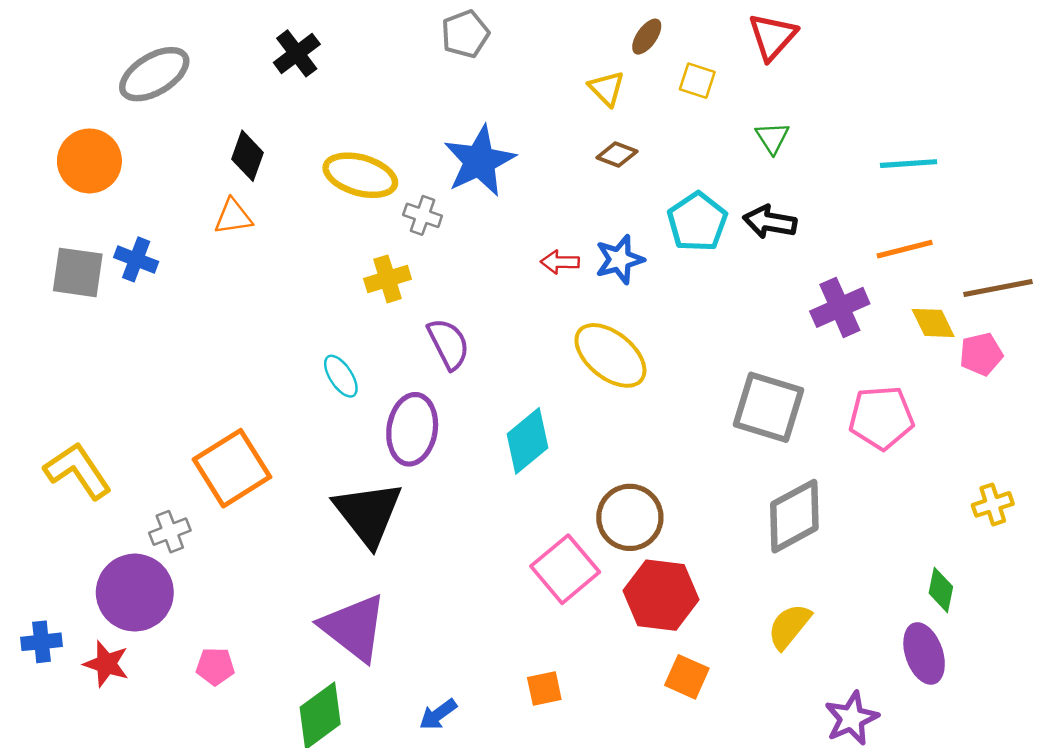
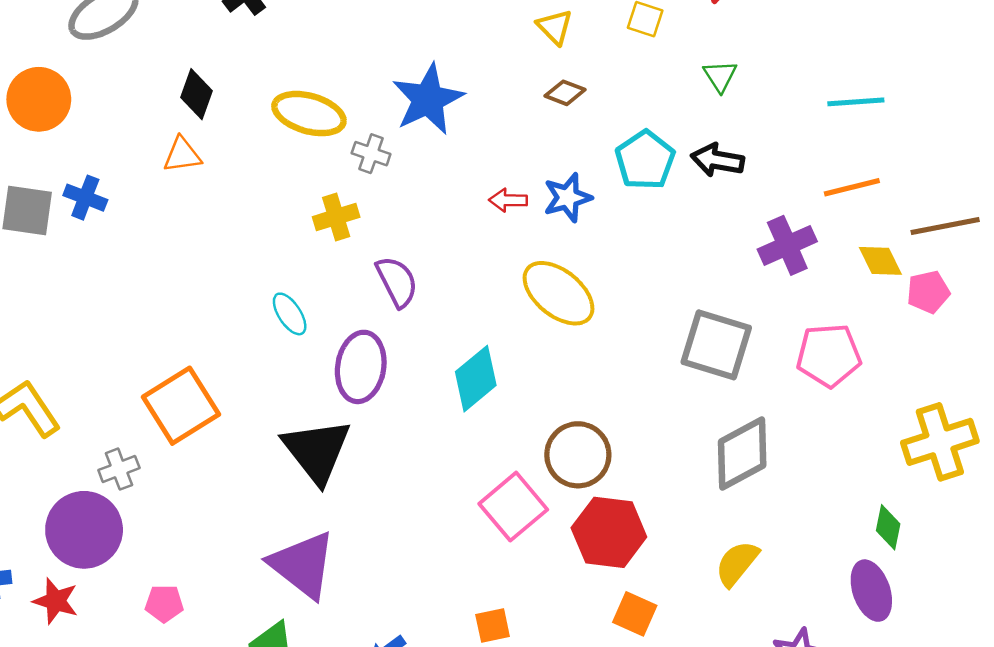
yellow cross: (993, 504) -> (940, 442), size x1.8

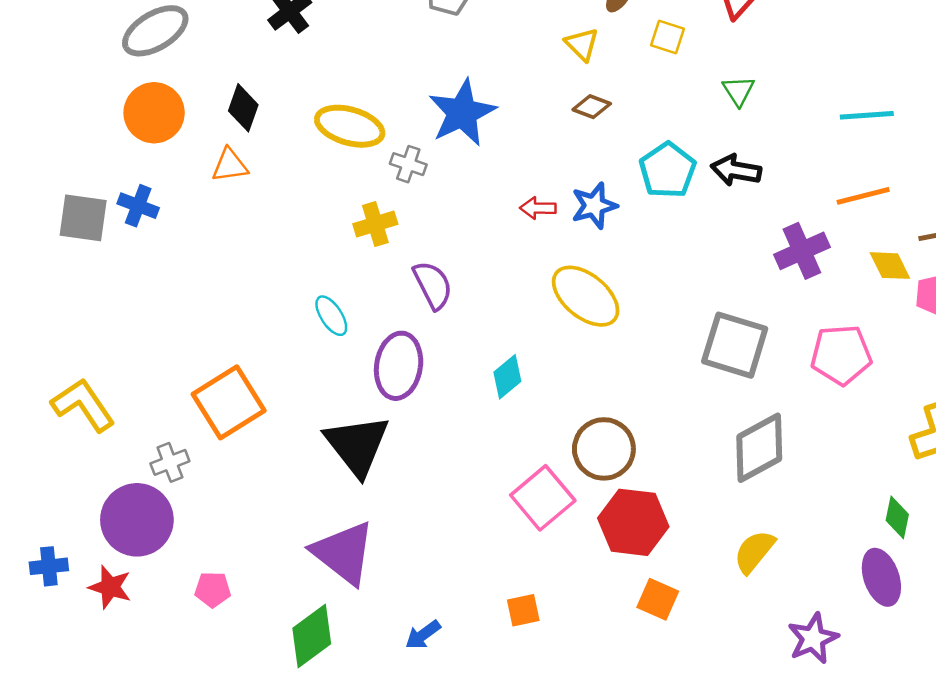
orange circle: (39, 99) -> (154, 113), moved
cyan diamond: (476, 379) -> (507, 377), size x0.7

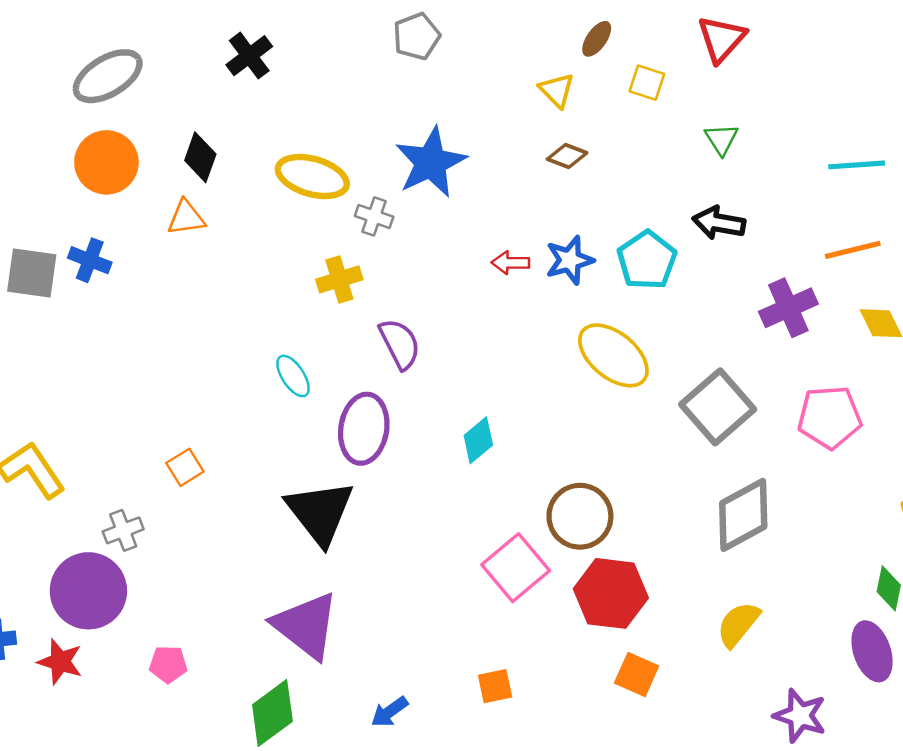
cyan pentagon: (667, 170) -> (647, 260), moved
yellow ellipse: (586, 296) -> (613, 355), moved
gray square: (735, 345) -> (718, 407), turned 32
orange square: (229, 402) -> (185, 467), size x0.5
purple star: (813, 638) -> (800, 716), turned -30

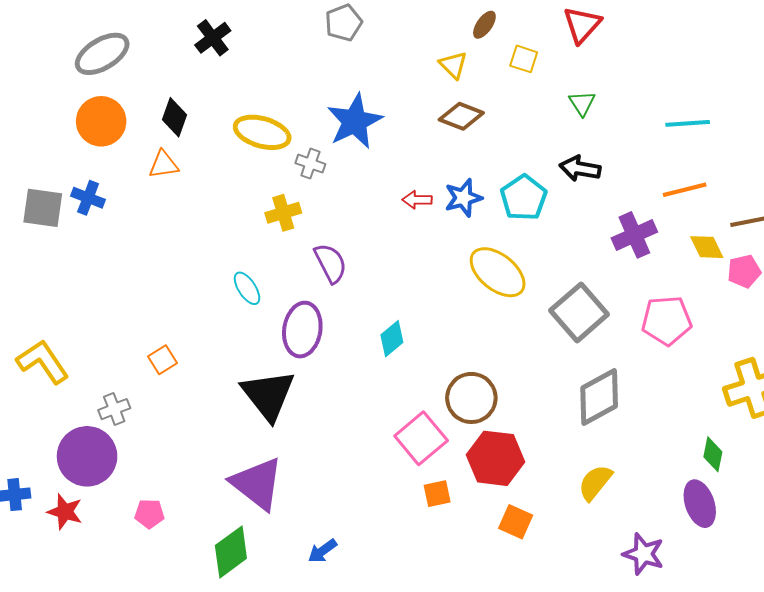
brown diamond: (567, 156) -> (461, 116), size x1.4
orange square: (495, 686) -> (437, 494), moved

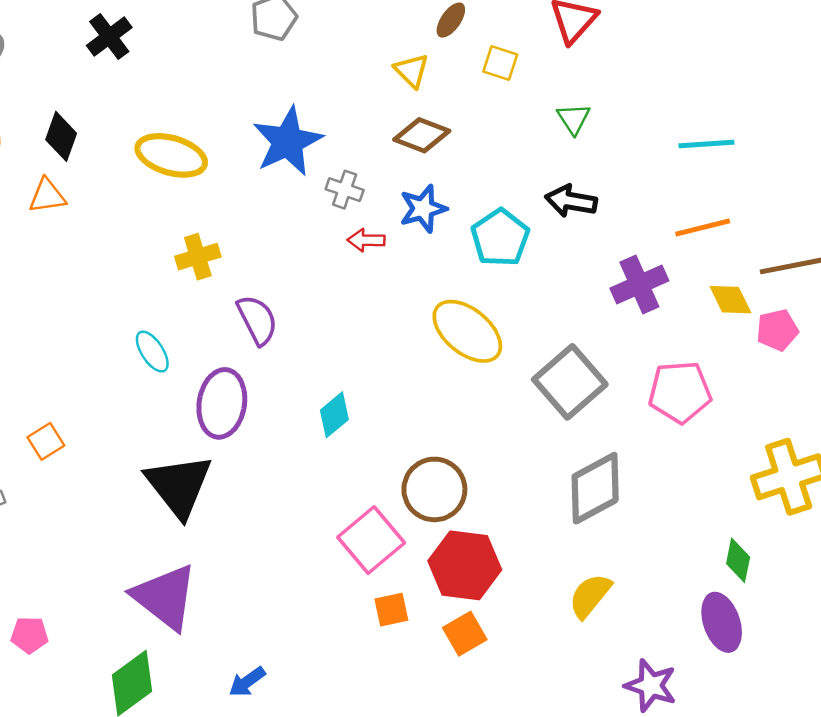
gray cross: (310, 164) -> (345, 190), moved
blue star: (463, 198) -> (423, 209), moved
orange square: (516, 522) -> (465, 634), moved, turned 36

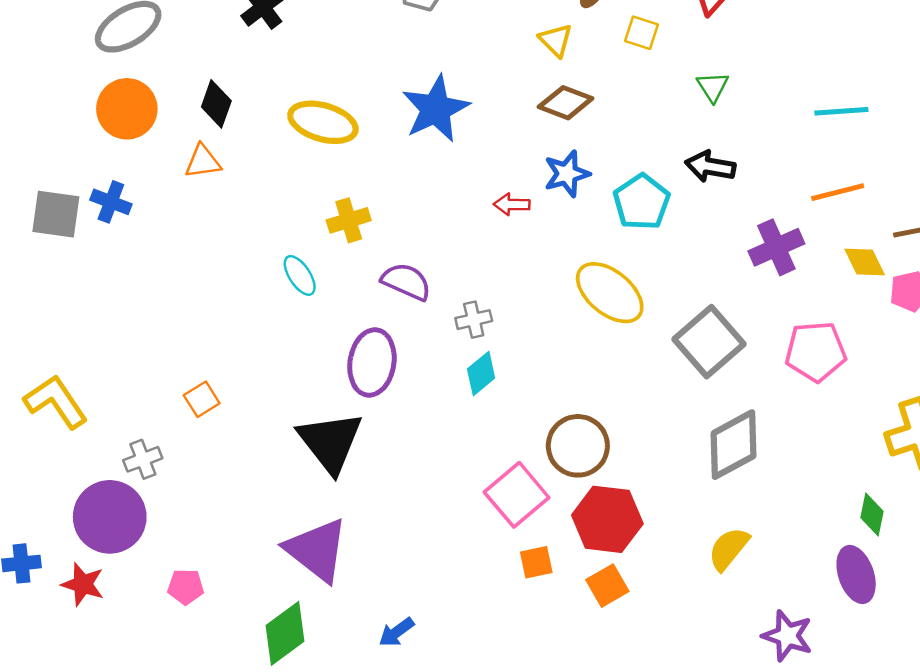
gray cross: (345, 190) -> (474, 320), moved, turned -32
purple semicircle: (257, 320) -> (406, 282), turned -39
cyan ellipse: (152, 352) -> (300, 275), moved

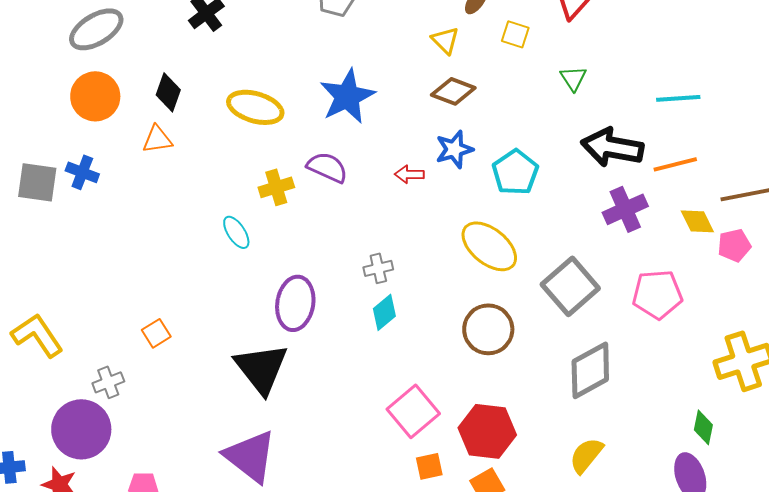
black arrow: (710, 166) -> (612, 147), moved, size x1.5
purple semicircle: (406, 282) -> (327, 167), moved
brown circle: (578, 446) -> (488, 329), moved

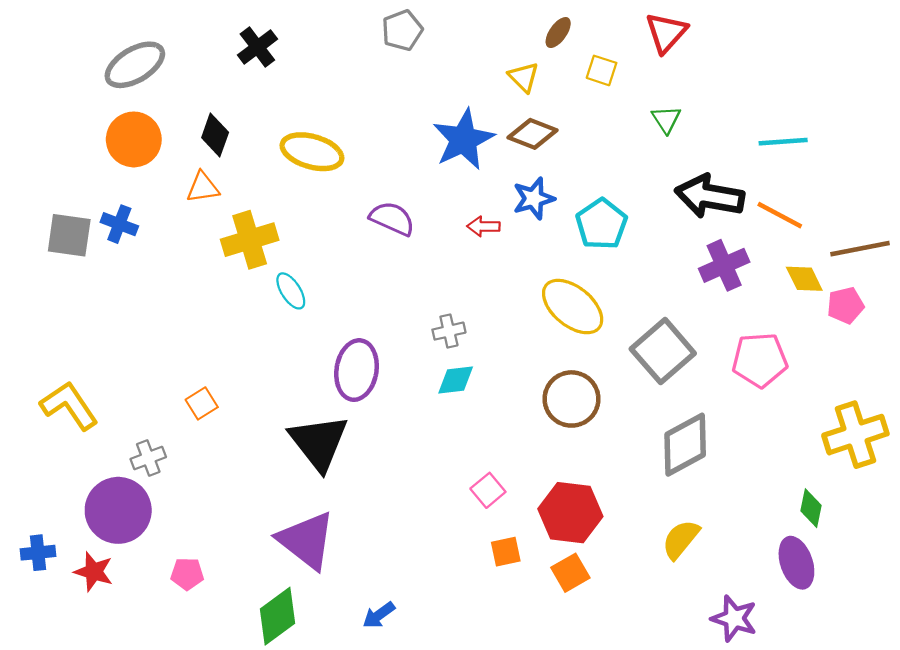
blue star: (347, 96) -> (463, 139), moved
orange line: (675, 164) -> (780, 215), turned 42
yellow cross: (276, 187) -> (250, 240), moved, size x1.4
cyan diamond: (384, 312) -> (456, 380), turned 33
pink square: (413, 411) -> (488, 490), size x0.6

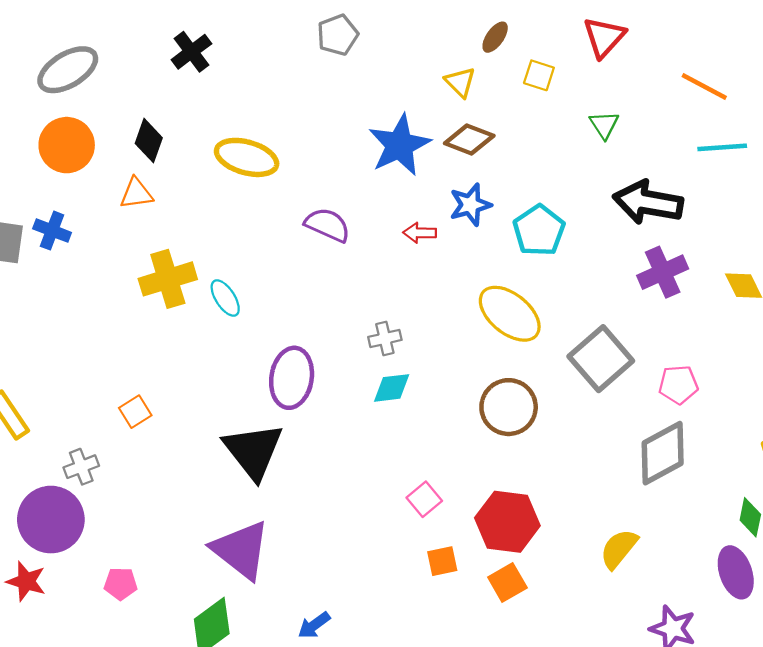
orange line: (780, 215) -> (704, 87), moved
yellow cross: (250, 240) -> (168, 279), moved
pink pentagon: (760, 360) -> (678, 385), moved, size x0.7
gray diamond: (685, 445) -> (663, 453), moved

